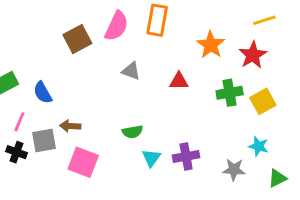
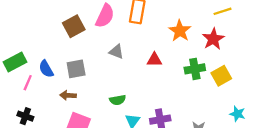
pink line: (19, 122) -> (28, 83), moved
gray square: (44, 141) -> (76, 69), moved
cyan star: (259, 146) -> (237, 114), moved

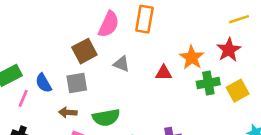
brown square: (74, 26) -> (84, 51), moved
orange star: (180, 31) -> (192, 57), moved
green semicircle: (118, 100) -> (106, 118), moved, size x1.5

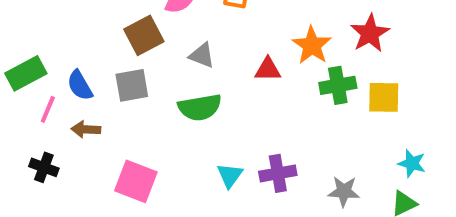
yellow square: (238, 91) -> (384, 97), turned 30
brown arrow: (68, 112) -> (86, 129), moved
green semicircle: (106, 118) -> (200, 107), moved

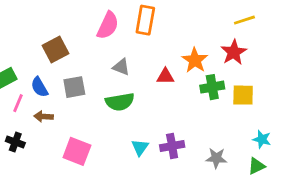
brown square: (144, 35) -> (56, 50), moved

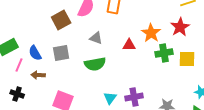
brown square: (56, 50) -> (61, 20), moved

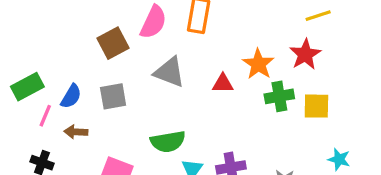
gray triangle: (96, 38) -> (170, 72), size x1.5
blue semicircle: (35, 53) -> (71, 96), turned -119
green semicircle: (95, 64) -> (168, 142), moved

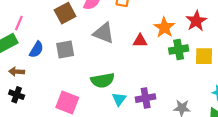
pink line: (45, 116) -> (19, 23), moved
brown arrow: (76, 132) -> (17, 72), moved

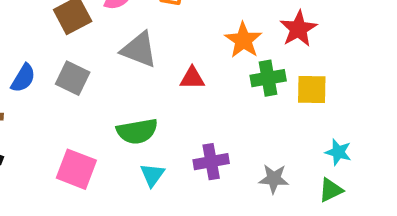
red triangle: (140, 41) -> (192, 78), moved
gray square: (65, 50) -> (73, 78), turned 36
cyan triangle: (119, 99) -> (152, 175), moved

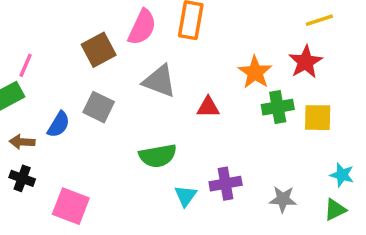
blue semicircle: (23, 78) -> (59, 124), moved
pink square: (76, 169) -> (71, 206), moved
cyan triangle: (152, 175) -> (186, 196), moved

